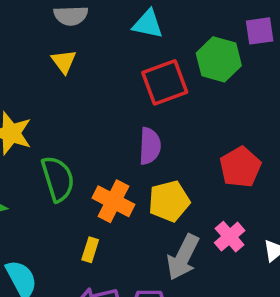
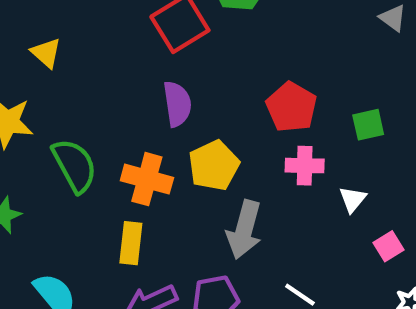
yellow triangle: (64, 61) -> (46, 53), moved
pink cross: (230, 237) -> (305, 166), moved, turned -36
yellow rectangle: (90, 250) -> (131, 243), size x1.4

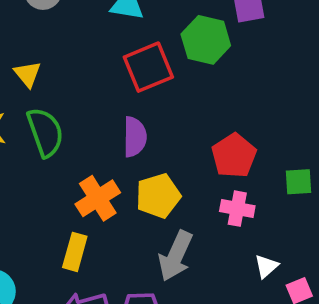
green semicircle: (75, 165) -> (45, 132), moved
orange cross: (147, 179) -> (98, 198), turned 33
white triangle: (353, 199) -> (266, 266), moved

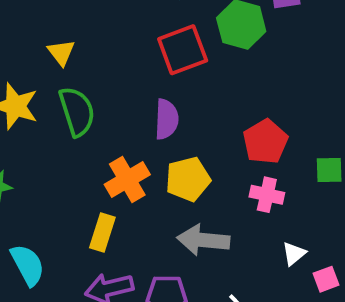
gray arrow: (176, 256) -> (203, 240), turned 69

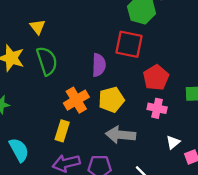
red square: (183, 50) -> (129, 44), moved, turned 32

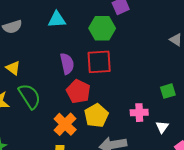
purple semicircle: (99, 65) -> (67, 64), moved
red pentagon: (156, 78) -> (78, 91), moved
white triangle: (173, 142) -> (162, 127), moved

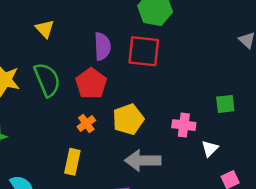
yellow triangle: (13, 68) -> (45, 29), moved
red pentagon: (78, 91) -> (91, 83), moved
orange cross: (65, 124) -> (86, 123), size x0.6

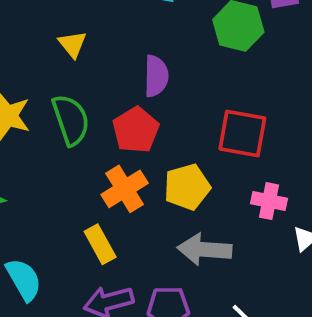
red square: (144, 51) -> (242, 133), moved
orange cross: (86, 123) -> (125, 189), size x1.6
yellow rectangle: (72, 162) -> (100, 244), turned -45

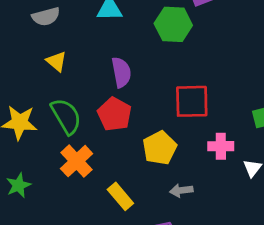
orange cross: (125, 189) -> (77, 161), moved
yellow rectangle: (100, 244) -> (120, 196), moved
gray arrow: (205, 249) -> (181, 190), size x0.6

